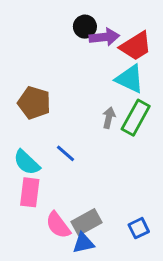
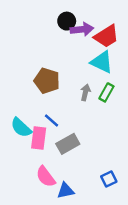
brown pentagon: (34, 103) -> (47, 81), moved
green rectangle: (136, 118) -> (106, 92), size x0.7
pink rectangle: (30, 192) -> (39, 138), moved
gray rectangle: (86, 222) -> (68, 144), moved

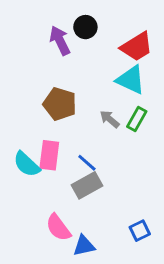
purple arrow: (82, 29) -> (60, 41), moved, turned -110
gray arrow: (85, 92) -> (110, 119), turned -63
blue line: (51, 121) -> (87, 163), moved
pink rectangle: (39, 138) -> (49, 155), moved

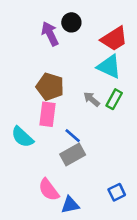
pink rectangle: (49, 155) -> (47, 114), moved

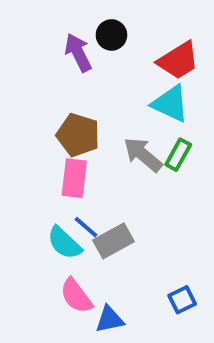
gray arrow: (92, 99) -> (143, 155), size x1.5
blue line: (73, 136) -> (86, 227), moved
cyan semicircle: (22, 137) -> (64, 243), moved

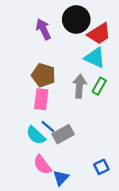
black circle: (111, 35) -> (76, 19), moved, size x1.6
gray arrow: (143, 155) -> (79, 86), turned 55
blue triangle: (110, 319) -> (61, 178), turned -35

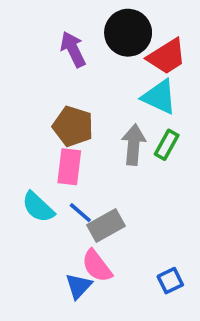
cyan semicircle: (36, 135) -> (38, 207), moved
pink semicircle: (42, 165) -> (97, 266), moved
blue triangle: (61, 178) -> (78, 286), moved

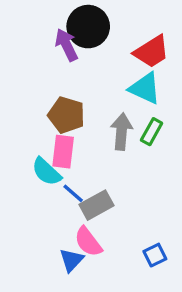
black circle: (128, 33) -> (88, 27), moved
cyan semicircle: (38, 207) -> (46, 172), moved

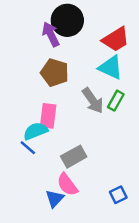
brown pentagon: (66, 115) -> (55, 73), moved
gray arrow: (122, 132) -> (93, 101), turned 140
cyan semicircle: (46, 172) -> (35, 131), turned 115
blue line: (73, 193) -> (28, 148), moved

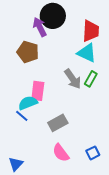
red trapezoid: (116, 39) -> (91, 31), turned -55
brown pentagon: (55, 73) -> (28, 52), moved
pink semicircle: (67, 185) -> (61, 153), moved
blue triangle: (55, 199) -> (16, 164), moved

